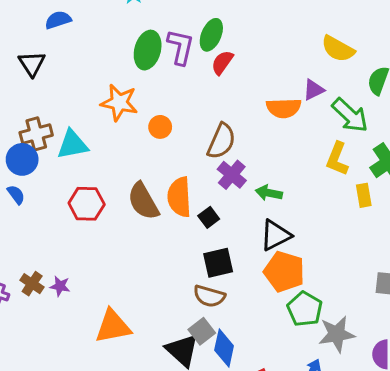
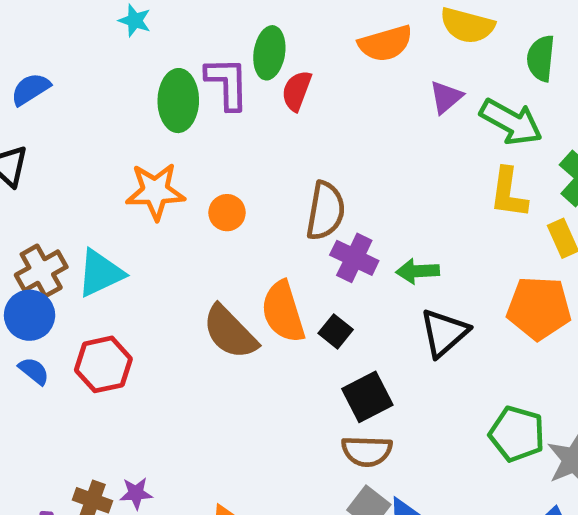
orange semicircle: (284, 108) -> (385, 43), moved
red hexagon: (87, 204) -> (103, 364), moved
orange pentagon: (284, 272) -> (539, 308), moved

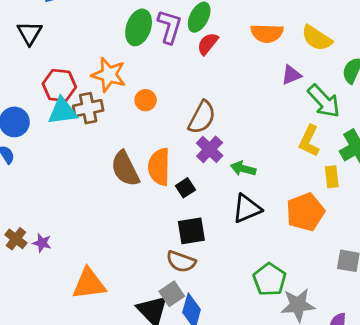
brown cross: (41, 271) -> (88, 108), moved
orange pentagon: (539, 308) -> (305, 212), turned 30
red hexagon: (103, 364) -> (59, 85), moved

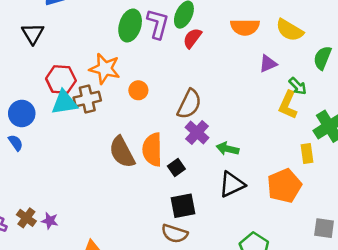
green arrow: (324, 101) -> (298, 86), size x0.6
yellow L-shape: (309, 141) -> (288, 105), moved

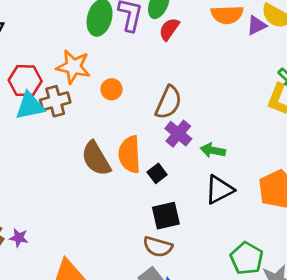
purple triangle: (268, 64) -> (257, 25), moved

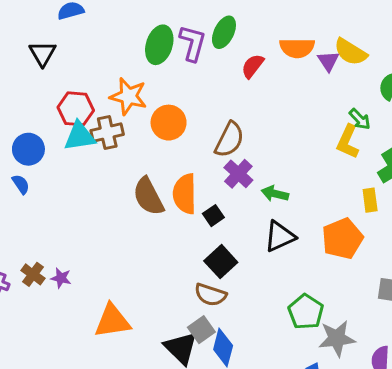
purple triangle: (257, 25) -> (328, 61), turned -40
red semicircle: (169, 29) -> (253, 66), moved
orange circle: (112, 89) -> (169, 123), size x1.5
black square: (166, 216) -> (221, 262), turned -32

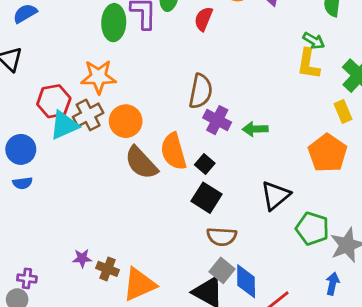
orange circle: (169, 123) -> (126, 121), moved
blue semicircle: (21, 184) -> (23, 183), turned 132
black triangle: (280, 236) -> (275, 195), moved
black square: (221, 262) -> (207, 198), moved
brown cross: (33, 274) -> (108, 269), moved

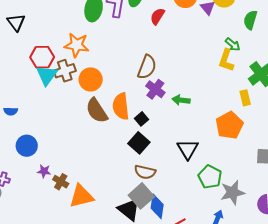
cyan triangle: (64, 125) -> (47, 75), turned -40
blue circle: (21, 149) -> (27, 146), moved
black triangle: (275, 195) -> (188, 149), turned -30
gray square: (222, 270) -> (141, 196), size x1.4

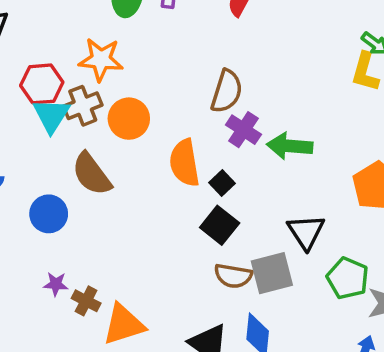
green arrow: (181, 100) -> (290, 146), size x1.4
brown semicircle: (97, 111) -> (92, 174), moved
blue circle: (27, 146) -> (49, 214), moved
gray square: (141, 196) -> (272, 273), moved, turned 30

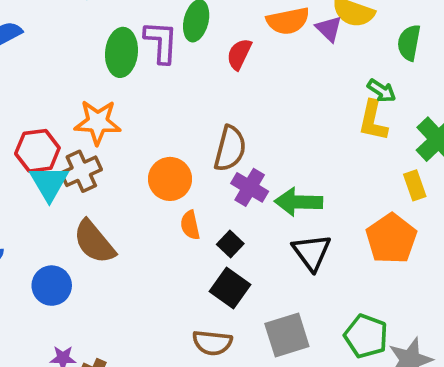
orange circle: (129, 119) -> (170, 179), moved
orange semicircle: (185, 163) -> (190, 225), size x0.6
black triangle: (306, 232) -> (312, 252), moved
brown semicircle: (233, 276) -> (212, 343), moved

